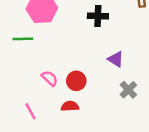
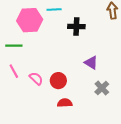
red semicircle: (70, 106) -> (65, 103), moved
pink line: (31, 111) -> (14, 71), moved

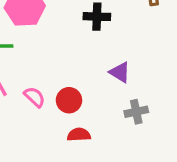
gray cross: (102, 88) -> (136, 112), turned 32

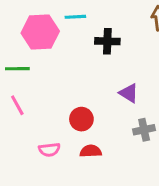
pink semicircle: (35, 97) -> (49, 150), moved, turned 130

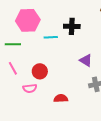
cyan line: (75, 17) -> (51, 37), moved
red circle: (81, 119) -> (40, 71), moved
pink semicircle: (49, 150) -> (30, 88), moved

